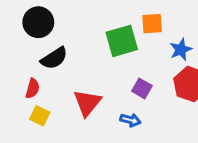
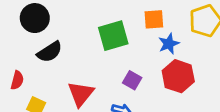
orange square: (152, 24) -> (154, 19), moved
red semicircle: (33, 88) -> (17, 80), moved

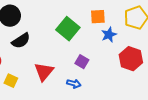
green square: (113, 36) -> (68, 29), turned -35
red hexagon: (178, 76) -> (131, 59), moved

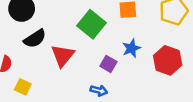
blue star: (109, 35) -> (131, 48), moved
red triangle: (44, 72) -> (63, 56), moved

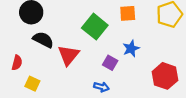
black semicircle: (35, 39) -> (43, 40), turned -120
red hexagon: (168, 60) -> (165, 76), moved

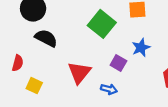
red triangle: (68, 55) -> (79, 73), moved

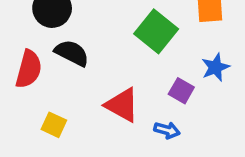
red semicircle: (18, 63) -> (29, 69), moved, size x1.5
red triangle: (79, 73) -> (122, 105), turned -40

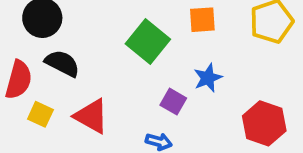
red triangle: (122, 105) -> (91, 116), moved
yellow square: (54, 125) -> (40, 114), moved

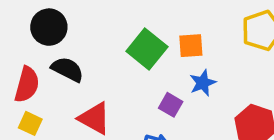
orange square: (202, 20) -> (191, 46), moved
yellow square: (40, 114) -> (30, 123), moved

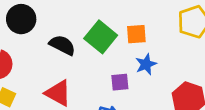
black semicircle: (67, 69) -> (62, 45), moved
purple square: (171, 105) -> (120, 82), turned -36

